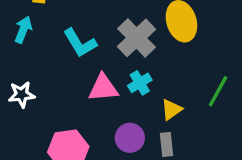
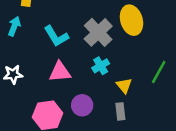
pink triangle: (103, 88) -> (60, 72), moved
yellow triangle: (171, 110) -> (124, 86), turned -35
purple circle: (130, 138) -> (82, 105), moved

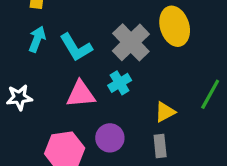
cyan arrow: (14, 26) -> (37, 39), moved
cyan cross: (101, 66) -> (120, 83), moved
yellow triangle: (124, 86) -> (165, 112), turned 42

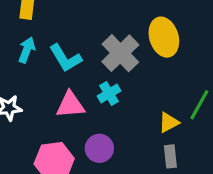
yellow triangle: (165, 112) -> (169, 123), moved
gray rectangle: (160, 146) -> (170, 156), moved

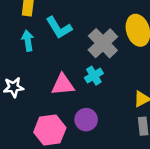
cyan arrow: (27, 50) -> (28, 41), turned -30
cyan L-shape: (65, 58) -> (59, 28), moved

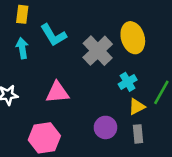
cyan cross: (94, 76) -> (128, 82), moved
purple circle: (86, 120) -> (105, 127), moved

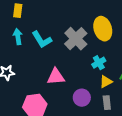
cyan L-shape: (53, 35) -> (42, 40), moved
pink triangle: (57, 92) -> (56, 77), moved

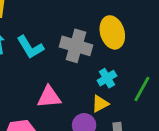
gray cross: (76, 39) -> (76, 46), turned -30
yellow triangle: (106, 82) -> (100, 104), moved

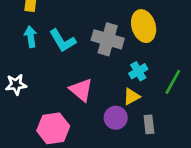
pink triangle: (49, 97) -> (81, 90), turned 45

